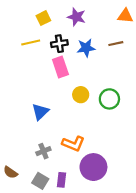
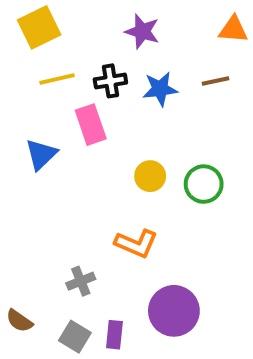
yellow square: (43, 18) -> (39, 27), moved, size x1.5
pink rectangle: (60, 67) -> (91, 125), moved
blue triangle: (40, 112) -> (41, 154), moved
orange L-shape: (73, 144) -> (136, 243), moved

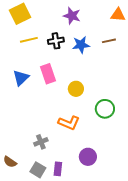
pink rectangle: (91, 125) -> (48, 74), moved
green circle: (204, 184) -> (105, 109), moved
purple circle: (174, 311) -> (88, 157), size x0.7

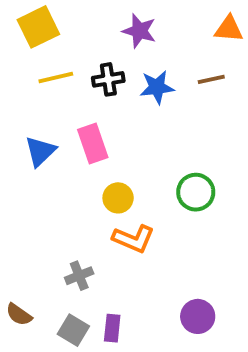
yellow circle: (76, 89) -> (118, 198), moved
green circle: (105, 109) -> (196, 192), moved
purple circle: (88, 157) -> (198, 316), moved

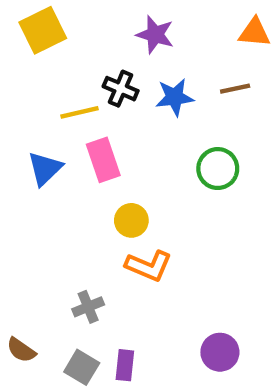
yellow line: (56, 77) -> (79, 112), moved
black cross: (108, 79) -> (121, 89), turned 32
green circle: (196, 192) -> (218, 169), moved

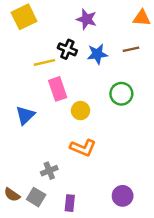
blue triangle: (45, 169) -> (25, 115), moved
yellow circle: (131, 220) -> (81, 111), moved
gray square: (82, 367) -> (36, 197), moved

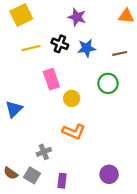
brown line: (131, 49) -> (120, 53), moved
yellow line: (44, 62) -> (31, 48), moved
blue triangle: (25, 115) -> (14, 109), moved

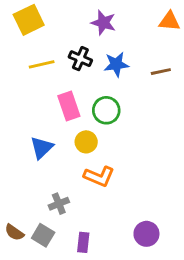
green circle: (108, 83) -> (106, 110), moved
yellow circle: (72, 98) -> (86, 142), moved
blue triangle: (14, 109) -> (42, 148), moved

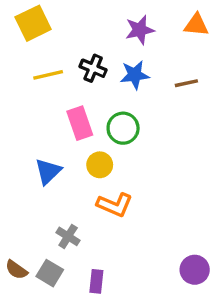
purple star: (103, 23) -> (140, 30), moved, turned -30
gray cross: (59, 204) -> (68, 236), turned -36
purple circle: (146, 234) -> (195, 270), moved

